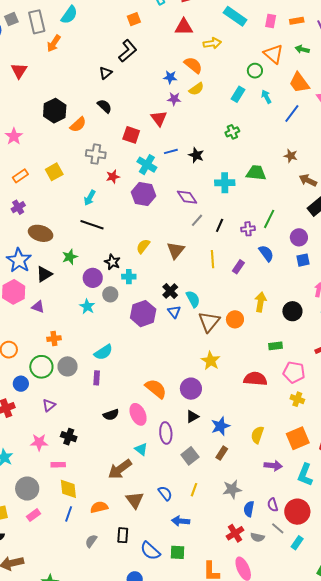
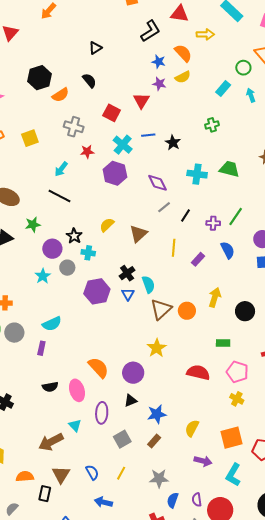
black L-shape: (128, 51) -> (150, 31), moved
black rectangle: (123, 535) -> (45, 494), moved

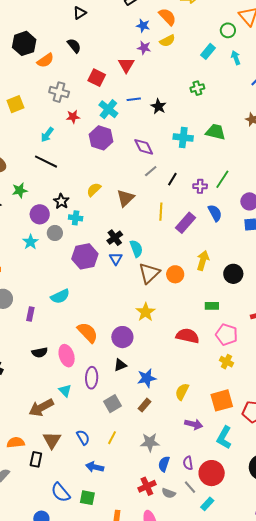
purple rectangle: (198, 259) -> (185, 223), size x1.5
cyan semicircle: (52, 324) -> (60, 296), moved

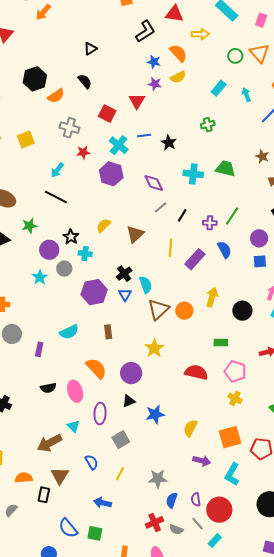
green circle: (228, 30) -> (235, 56), moved
brown rectangle: (144, 405) -> (108, 332), moved, turned -48
blue semicircle: (83, 437) -> (92, 462), moved

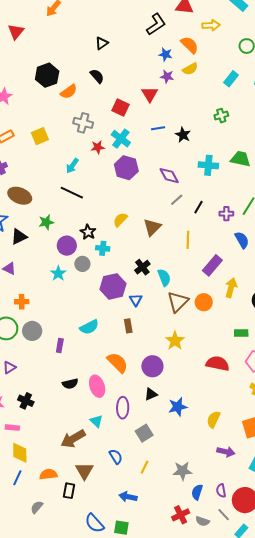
cyan cross: (119, 145) -> (121, 139), moved
purple rectangle: (195, 259) -> (212, 265), moved
blue triangle: (125, 295) -> (136, 300), moved

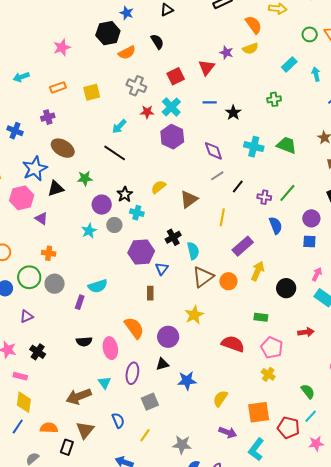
blue star: (165, 54) -> (127, 13), moved
red square: (120, 108) -> (176, 76), turned 30
cyan semicircle: (89, 327) -> (98, 286), moved

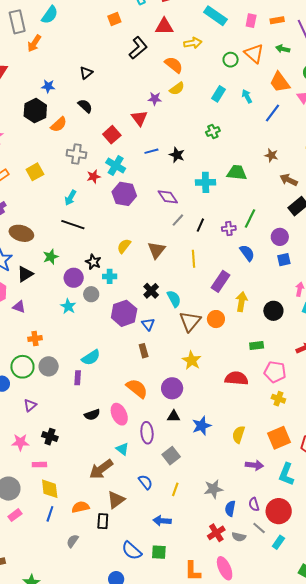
black triangle: (162, 364) -> (174, 416), turned 32
brown triangle: (85, 430) -> (116, 500), turned 30

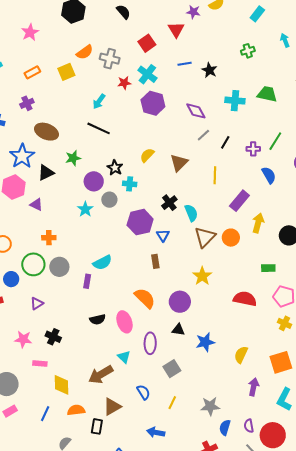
cyan arrow: (247, 96) -> (285, 40), moved
orange semicircle: (59, 124) -> (85, 52), moved
purple arrow: (254, 465) -> (253, 387), turned -90
yellow diamond: (50, 489) -> (62, 385), moved

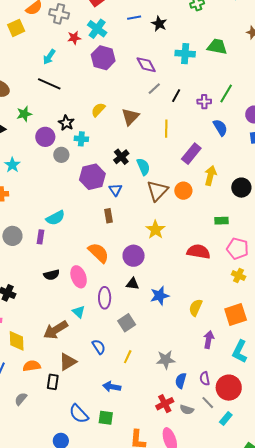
cyan star: (85, 209) -> (12, 165), moved
gray circle: (59, 267) -> (12, 236), moved

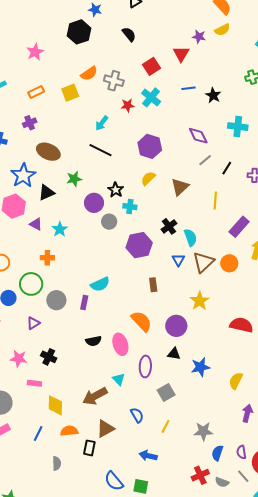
purple hexagon: (103, 58) -> (150, 146), moved
blue triangle: (115, 190) -> (178, 260), moved
gray semicircle: (21, 399) -> (57, 463), turned 136

